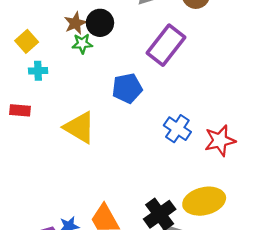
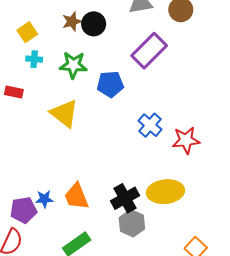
green star: (82, 44) -> (73, 65), moved, size x1.5

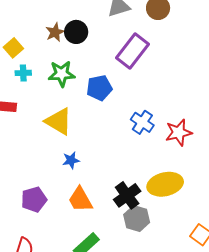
blue star: (44, 199) -> (71, 160), moved
purple pentagon: (23, 210) -> (34, 199), moved

